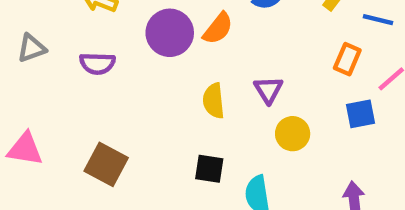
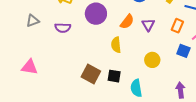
orange semicircle: (218, 28) -> (127, 22), moved
purple triangle: (268, 90) -> (148, 25), moved
blue square: (361, 114) -> (183, 51), turned 32
brown square: (106, 164) -> (91, 74), moved

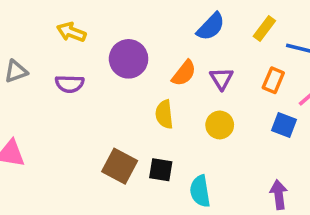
yellow circle: (152, 60) -> (220, 125), moved

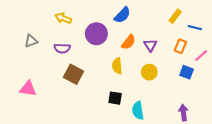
blue semicircle: (211, 27) -> (122, 15), moved
brown square: (120, 166) -> (74, 74), moved

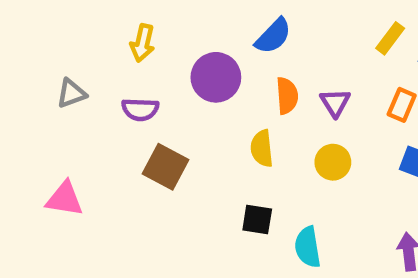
yellow arrow: (63, 18) -> (143, 43), turned -98
orange semicircle: (129, 42) -> (287, 96), turned -42

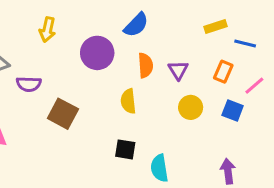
yellow rectangle: (390, 38) -> (215, 26), turned 35
purple semicircle: (140, 109) -> (29, 84), moved
yellow circle: (333, 162) -> (191, 107), moved

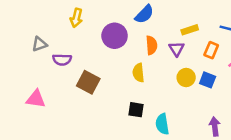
yellow rectangle: (215, 26) -> (190, 30), moved
blue square: (233, 111) -> (208, 80), moved

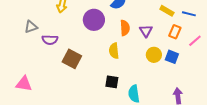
yellow rectangle: (190, 30) -> (167, 11), moved, turned 48
pink triangle: (36, 99) -> (24, 84), moved

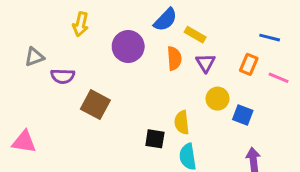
yellow rectangle: (167, 11) -> (195, 35), moved
pink line: (195, 41) -> (279, 78), turned 64
yellow semicircle: (114, 51) -> (182, 122), moved
blue square: (172, 57) -> (243, 115), moved

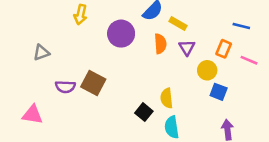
gray triangle: (34, 57) -> (41, 53), moved
purple semicircle: (63, 76) -> (65, 87), moved
yellow circle: (217, 99) -> (207, 70), moved
black square: (155, 139) -> (144, 112), turned 30

